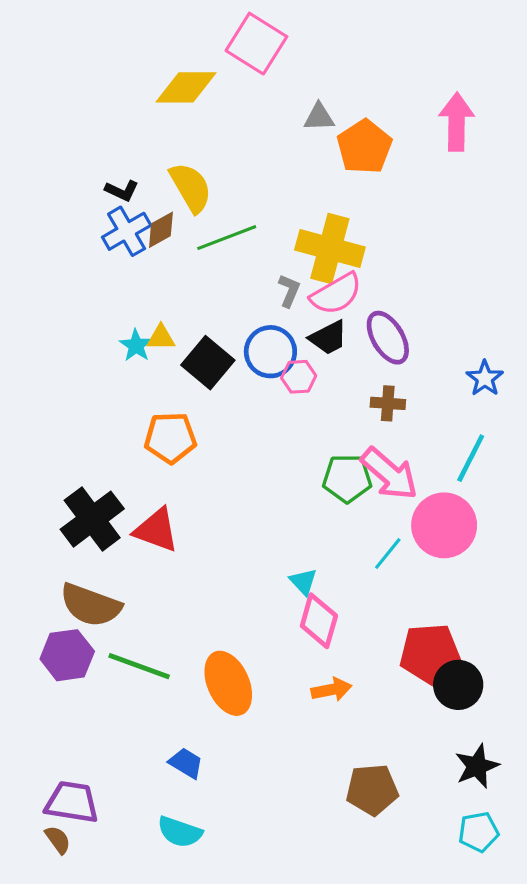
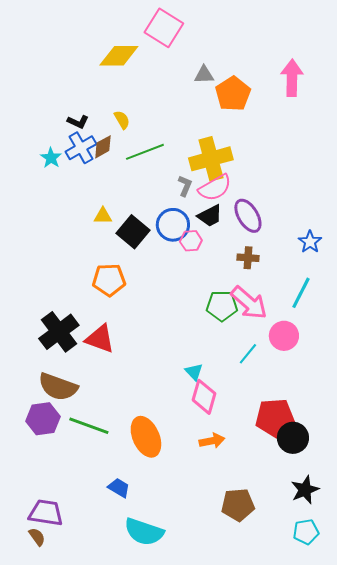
yellow semicircle: (191, 187) -> (122, 120), size x0.6
yellow cross: (330, 248) -> (211, 159), turned -30
cyan star: (136, 345) -> (51, 158), moved
pink circle: (444, 525) -> (284, 336), size x0.7
cyan semicircle: (180, 832) -> (144, 532), moved, size x1.4

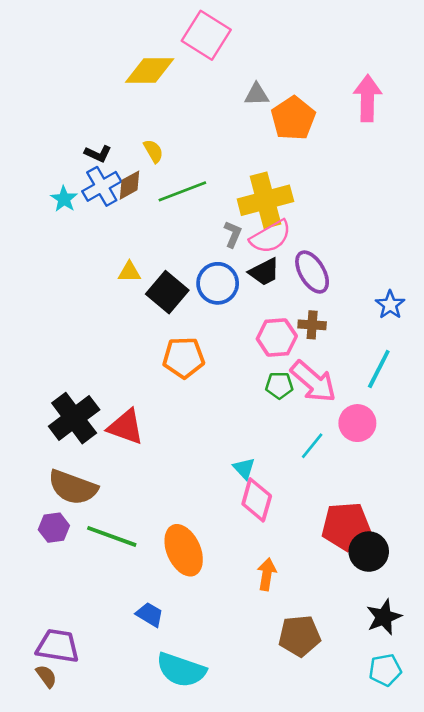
pink hexagon: (191, 241) -> (277, 337), moved, size x1.4
orange pentagon: (109, 280) -> (184, 358), moved
green pentagon: (222, 306) -> (279, 385), size x0.7
purple hexagon: (43, 419) -> (54, 528), size x0.7
orange arrow: (212, 441) -> (267, 574), moved, turned -70

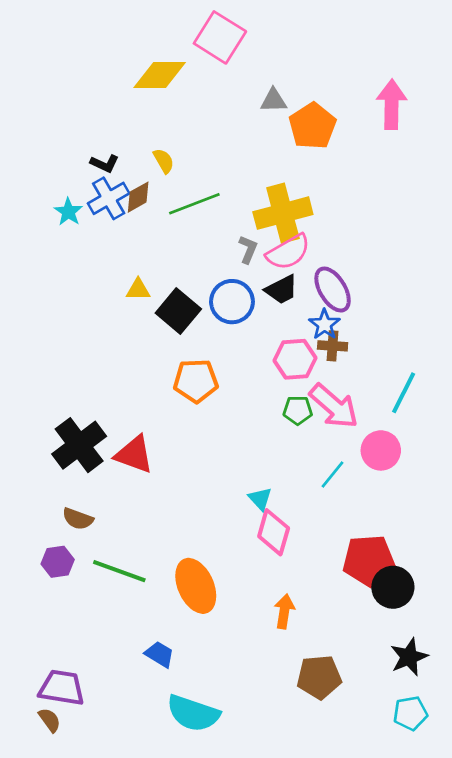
blue star: (390, 305) -> (325, 324), moved
brown semicircle: (73, 487) -> (78, 519), size x0.6

